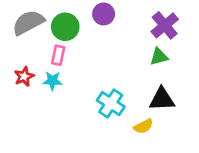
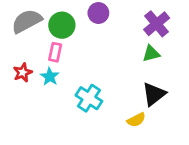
cyan star: (52, 81) -> (50, 77), turned 30
black triangle: (162, 99) -> (154, 94), turned -35
cyan cross: (111, 103) -> (89, 98), moved

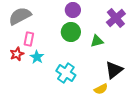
green circle: (62, 25) -> (71, 32), moved
pink rectangle: (55, 52) -> (29, 39), moved
green triangle: (151, 54) -> (97, 41), moved

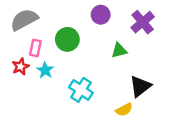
purple circle: (73, 10) -> (101, 15), moved
green circle: (71, 32) -> (67, 39), moved

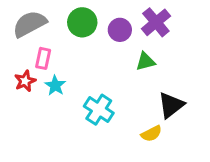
purple circle: (101, 15) -> (120, 30), moved
purple cross: (143, 22) -> (156, 22), moved
green circle: (67, 39) -> (82, 22), moved

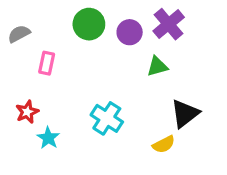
gray semicircle: (30, 24) -> (19, 34), moved, size x0.6
red star: (25, 81) -> (27, 112), moved
cyan star: (55, 86) -> (48, 138), moved

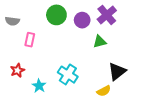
gray semicircle: (19, 34) -> (12, 21), turned -144
cyan star: (48, 138) -> (39, 86), moved

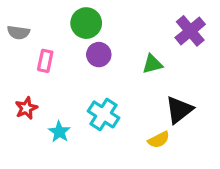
purple cross: (107, 15) -> (190, 31), moved
purple circle: (82, 20) -> (99, 55), moved

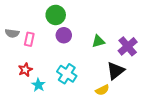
purple cross: (190, 31) -> (128, 46), moved
gray semicircle: (18, 32) -> (12, 33), moved
red star: (26, 108) -> (25, 70), moved

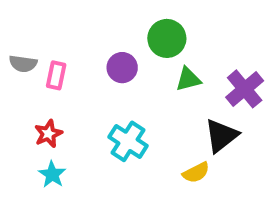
green circle: (56, 15) -> (167, 38), moved
cyan star: (38, 85) -> (52, 174), moved

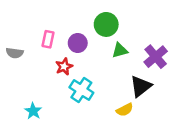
gray semicircle: (23, 64) -> (15, 53), moved
pink rectangle: (56, 75) -> (48, 39), moved
red star: (48, 134) -> (64, 66), moved

